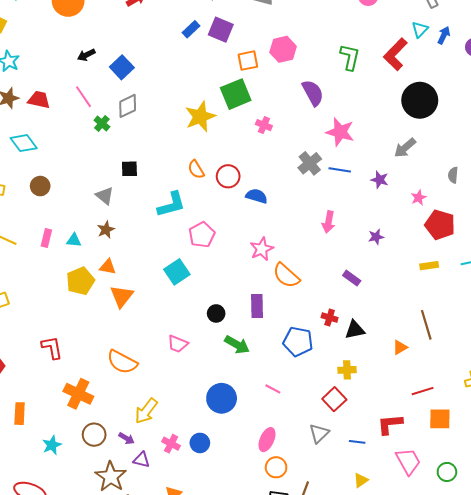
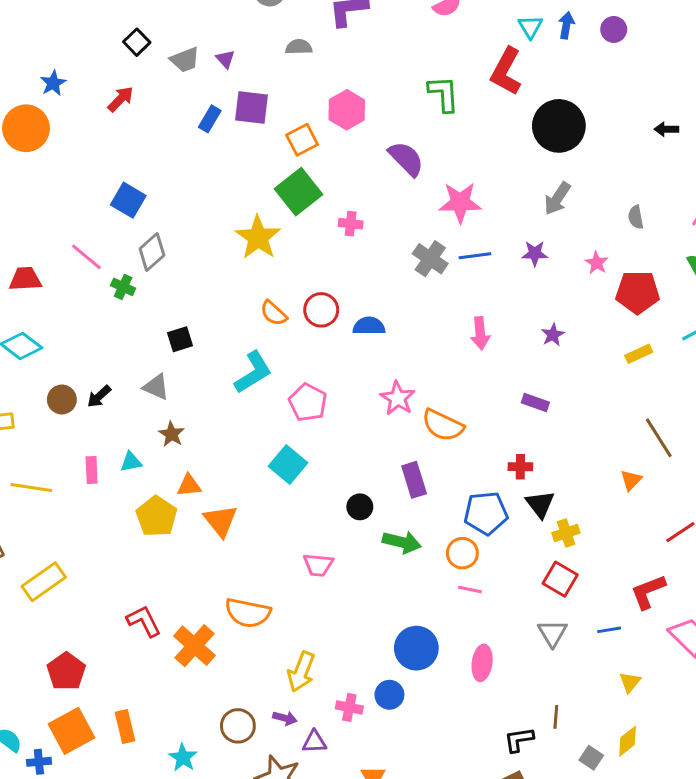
black arrow: (86, 55) -> (99, 396), moved
black triangle: (355, 330) -> (540, 504), moved, turned -40
orange cross: (78, 394) -> (195, 646), moved, turned 32
blue circle: (222, 398) -> (416, 648), moved
orange circle: (276, 467) -> (462, 553), moved

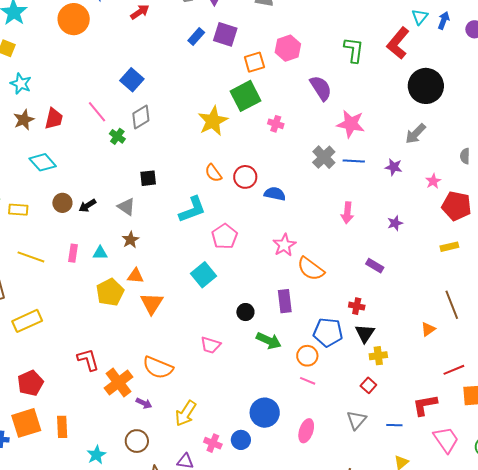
red trapezoid: (25, 279) -> (54, 119), turned 95
red square: (560, 579) -> (368, 385), size x0.7
purple arrow: (285, 718) -> (144, 403), moved

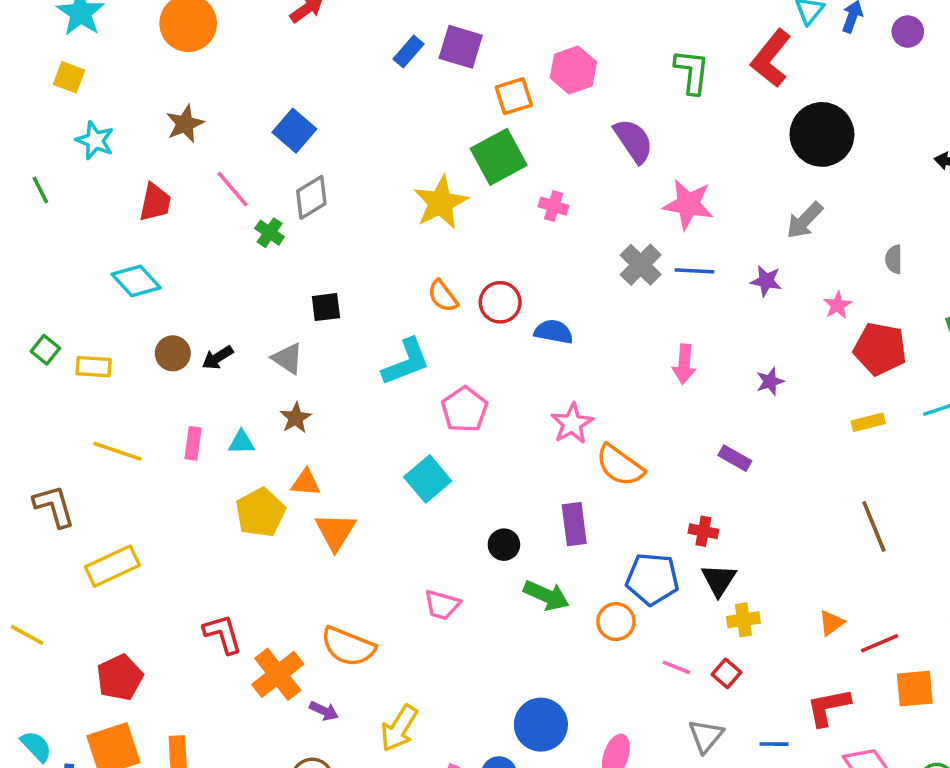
brown star: (24, 120) -> (185, 124), moved
orange triangle: (428, 329) -> (831, 623), moved
pink line: (308, 381) -> (676, 667), moved

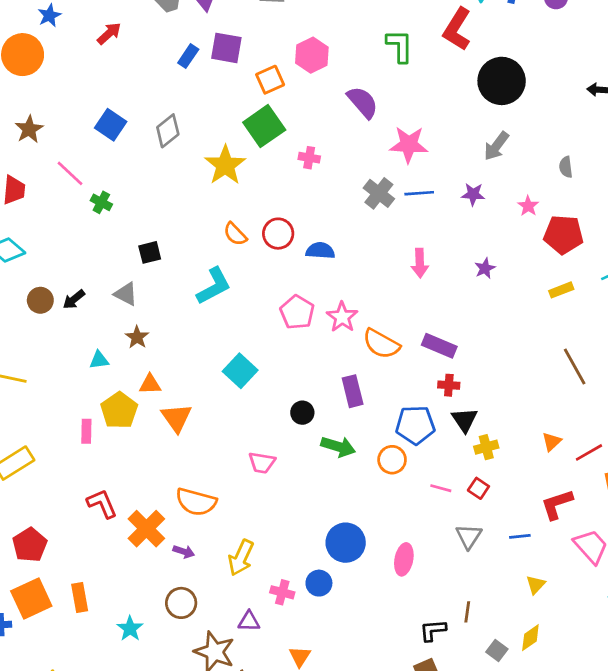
gray diamond: (311, 197) -> (168, 131), moved
pink pentagon: (465, 409) -> (297, 312), moved
pink rectangle: (193, 443) -> (86, 431), moved
purple rectangle: (735, 458) -> (439, 346), moved, size x1.4

